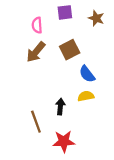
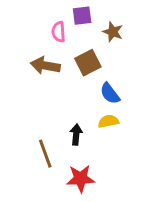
brown star: (96, 18) -> (113, 32), moved
pink semicircle: (37, 25) -> (59, 32), moved
brown arrow: (36, 52) -> (45, 66), turned 60

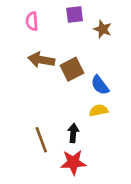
pink semicircle: (59, 32) -> (32, 21), moved
brown square: (88, 63) -> (72, 69), moved
black arrow: (76, 135) -> (73, 133), moved

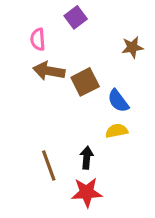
purple square: (75, 15) -> (76, 17), moved, turned -30
pink semicircle: (32, 21) -> (38, 39), moved
brown star: (103, 29) -> (132, 47), moved, turned -30

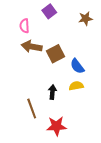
brown star: (132, 47) -> (85, 19), moved
black arrow: (87, 158) -> (52, 92), moved

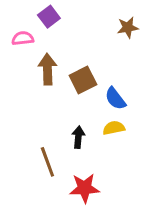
purple square: (49, 11) -> (49, 17), moved
pink semicircle: (24, 26) -> (23, 38), moved, turned 88
brown arrow: (32, 47) -> (47, 69), turned 78

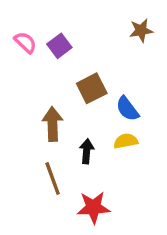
purple square: (49, 17) -> (59, 46), moved
pink semicircle: (23, 38) -> (25, 42), turned 50
brown arrow: (47, 69) -> (53, 124), moved

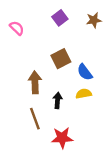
purple square: (59, 46) -> (60, 18), moved

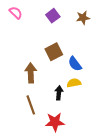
pink semicircle: (17, 28) -> (16, 13), moved
black arrow: (58, 100) -> (59, 93), moved

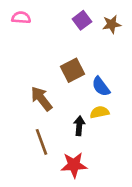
pink semicircle: (16, 13) -> (21, 18), turned -40
purple square: (53, 16) -> (82, 20), moved
brown arrow: (31, 73) -> (41, 99), turned -36

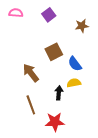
purple square: (82, 20) -> (49, 15), moved
brown star: (112, 24) -> (82, 26), moved

